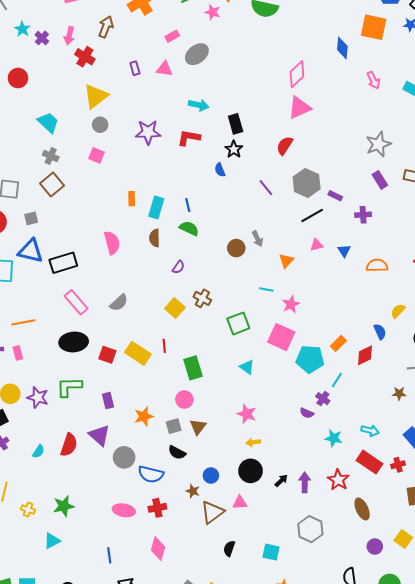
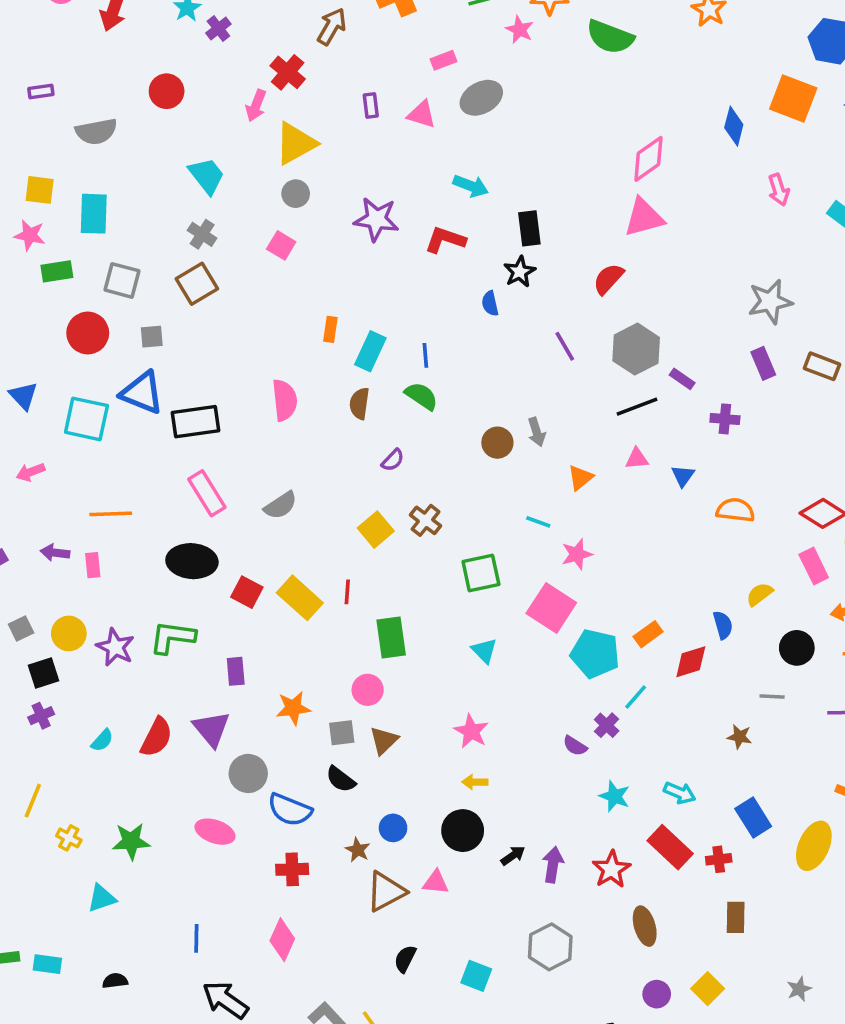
pink arrow: (69, 36) -> (256, 106), moved
pink ellipse: (124, 510) -> (215, 832), moved

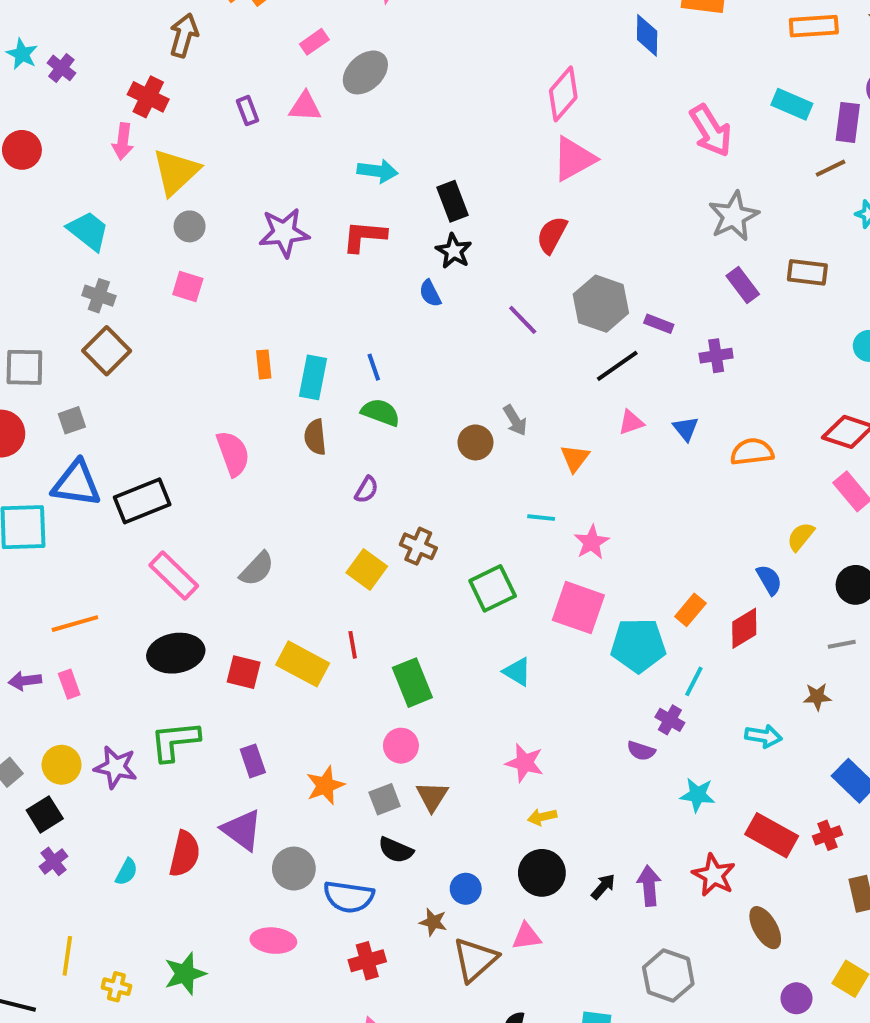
pink arrow: (779, 190) -> (711, 131), moved, size x1.5
cyan arrow: (680, 793) -> (763, 736), moved

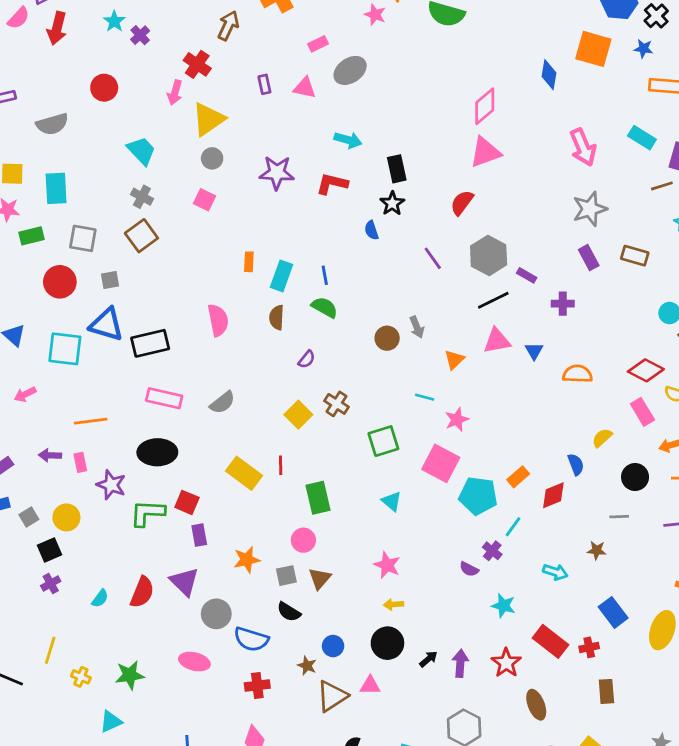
pink triangle: (631, 422) -> (497, 341), size x1.5
pink rectangle: (174, 575) -> (164, 398), turned -40
red square: (244, 672) -> (187, 502), moved
purple star: (116, 767) -> (111, 485), moved

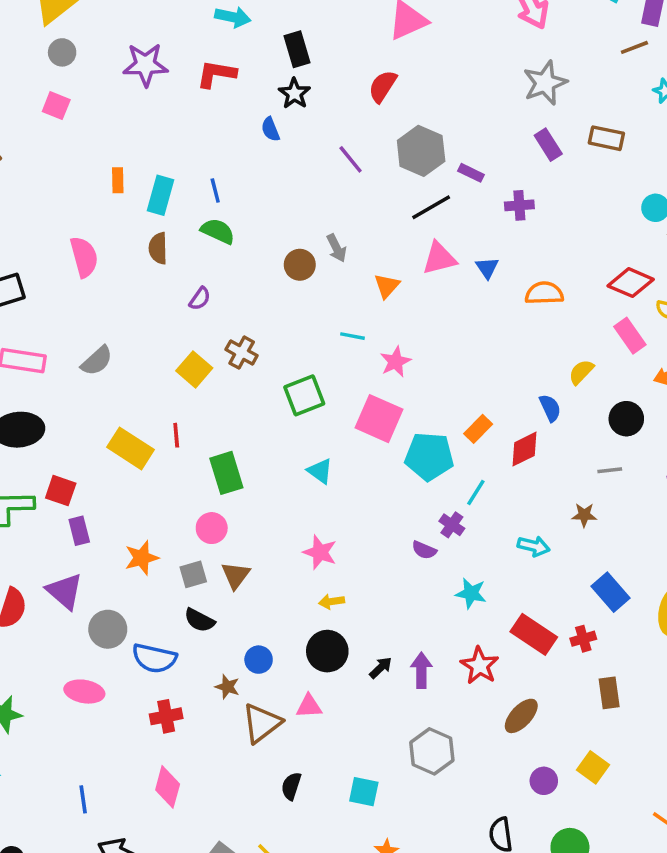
brown ellipse: (536, 705) -> (521, 716), turned 68

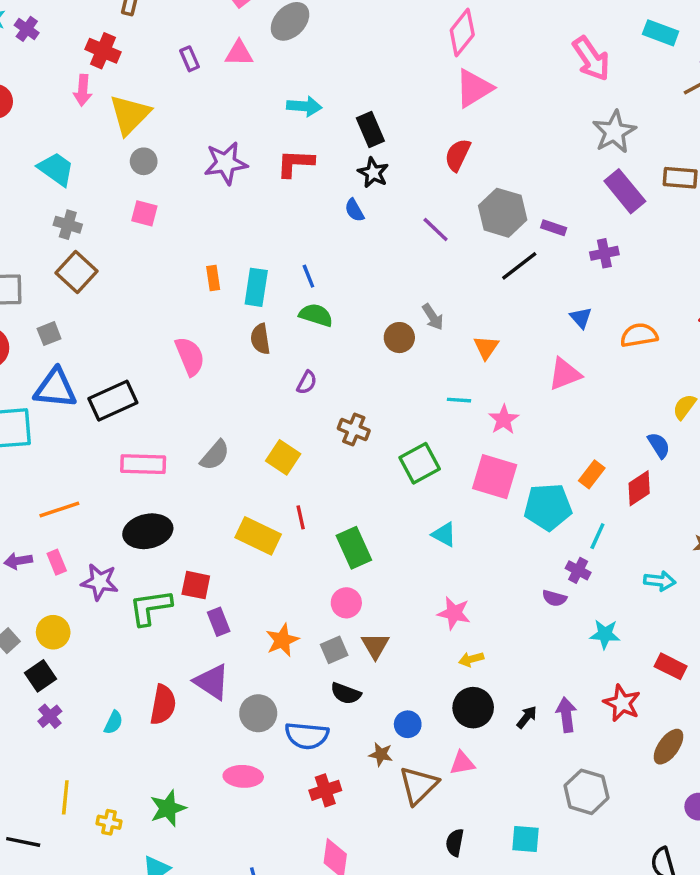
purple rectangle: (548, 145) -> (625, 191), size x1.4
pink triangle: (439, 258) -> (565, 374), moved
yellow square: (194, 369) -> (283, 457), moved
red rectangle: (534, 634) -> (671, 666), size x0.7

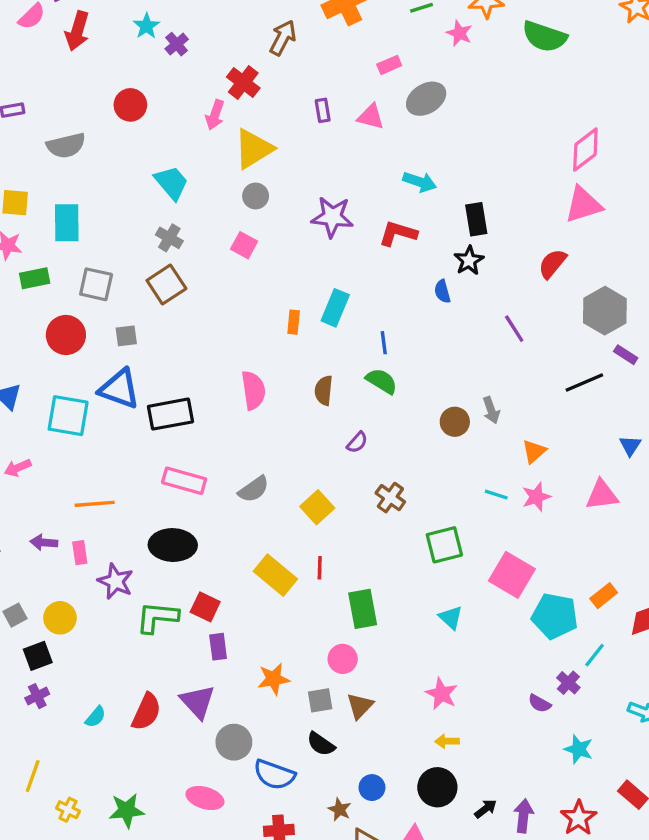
gray hexagon: (503, 213) -> (605, 311), moved
cyan rectangle: (256, 287) -> (335, 308), moved
pink star: (504, 420) -> (536, 497), moved

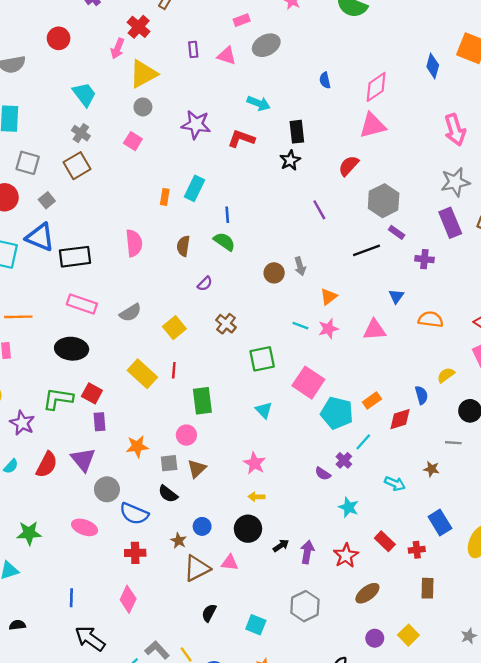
blue semicircle: (442, 291) -> (325, 80), moved
gray square: (126, 336) -> (47, 200), turned -35
purple star: (116, 581) -> (22, 423), moved

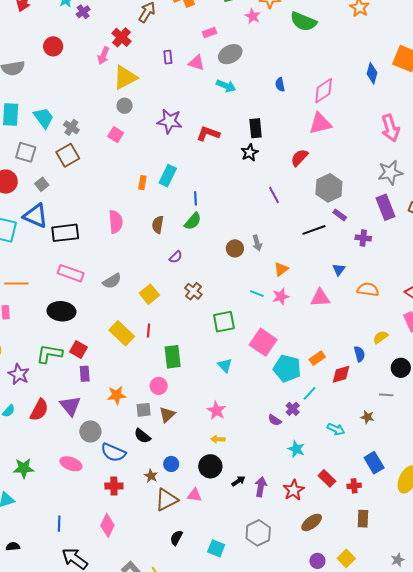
cyan trapezoid: (84, 94) -> (43, 118), moved
cyan arrow: (259, 103) -> (226, 86), moved
green semicircle: (224, 242) -> (193, 221), turned 96

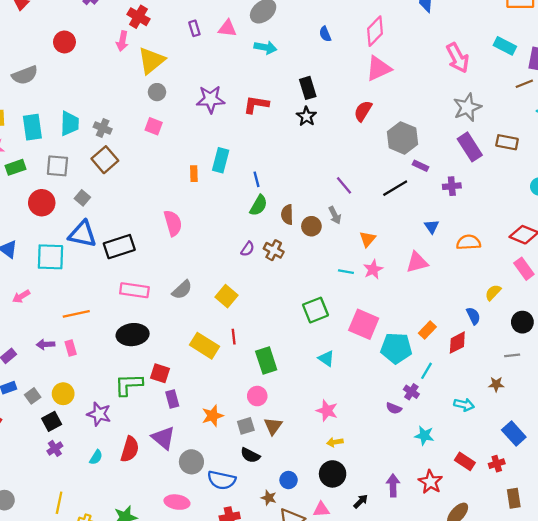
cyan trapezoid: (43, 118) -> (70, 123), turned 50
purple line: (274, 195) -> (344, 185), moved
brown semicircle: (158, 225) -> (287, 215), moved
brown cross: (193, 291) -> (274, 250), moved
black arrow: (238, 481) -> (361, 501), moved

